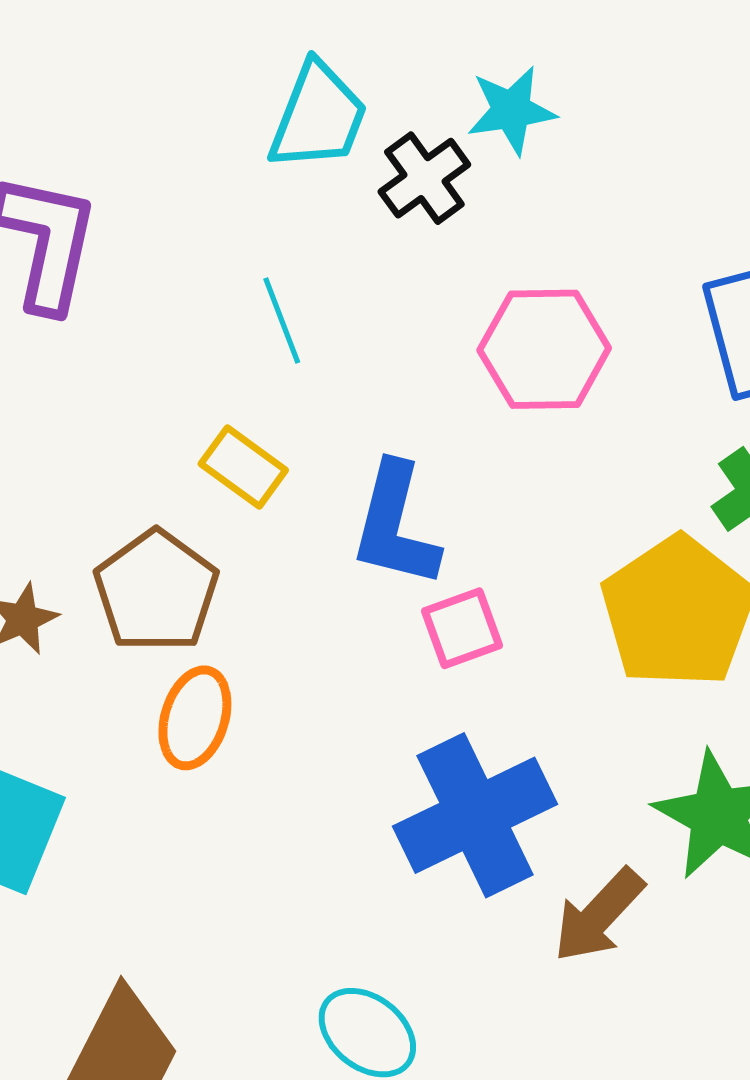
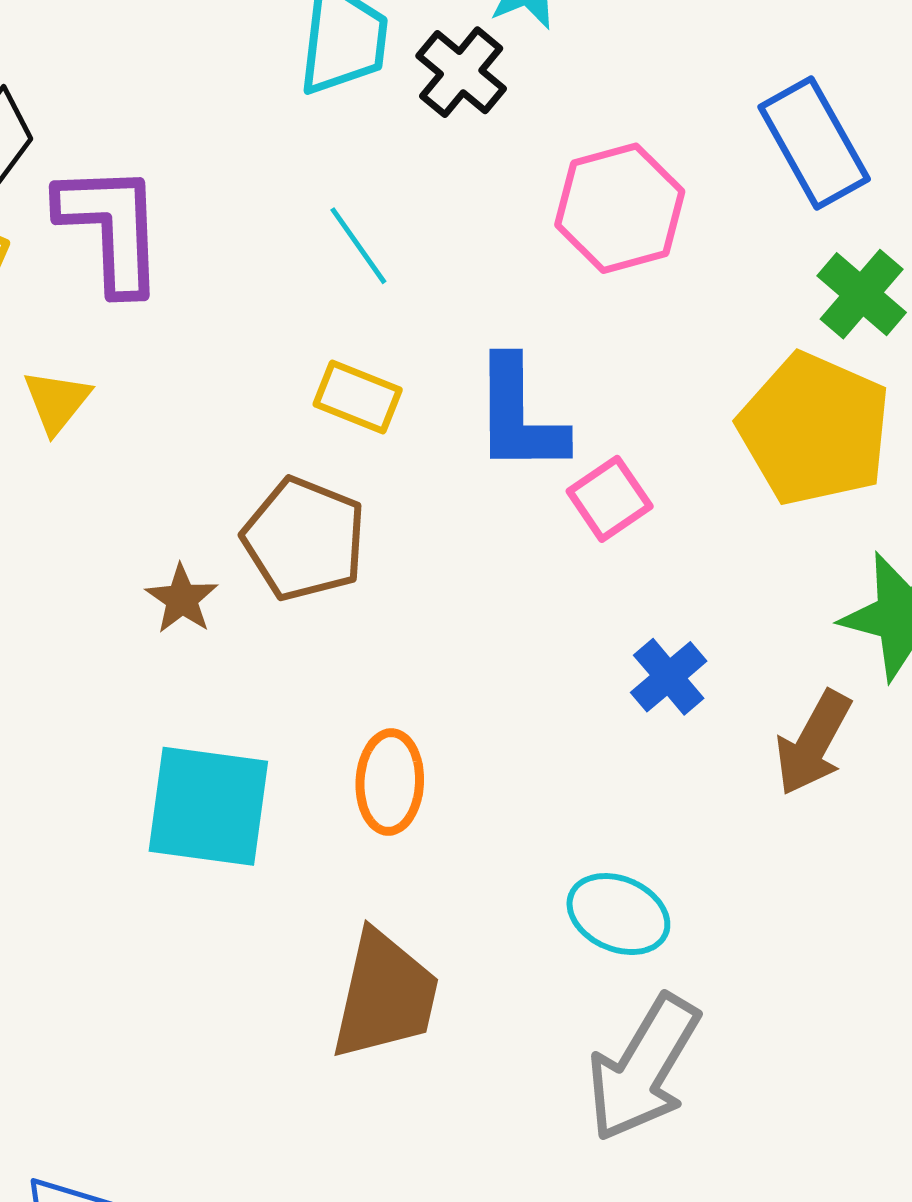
orange ellipse: (195, 718) -> (390, 782), moved
blue cross: (475, 815) -> (669, 677), size x0.5

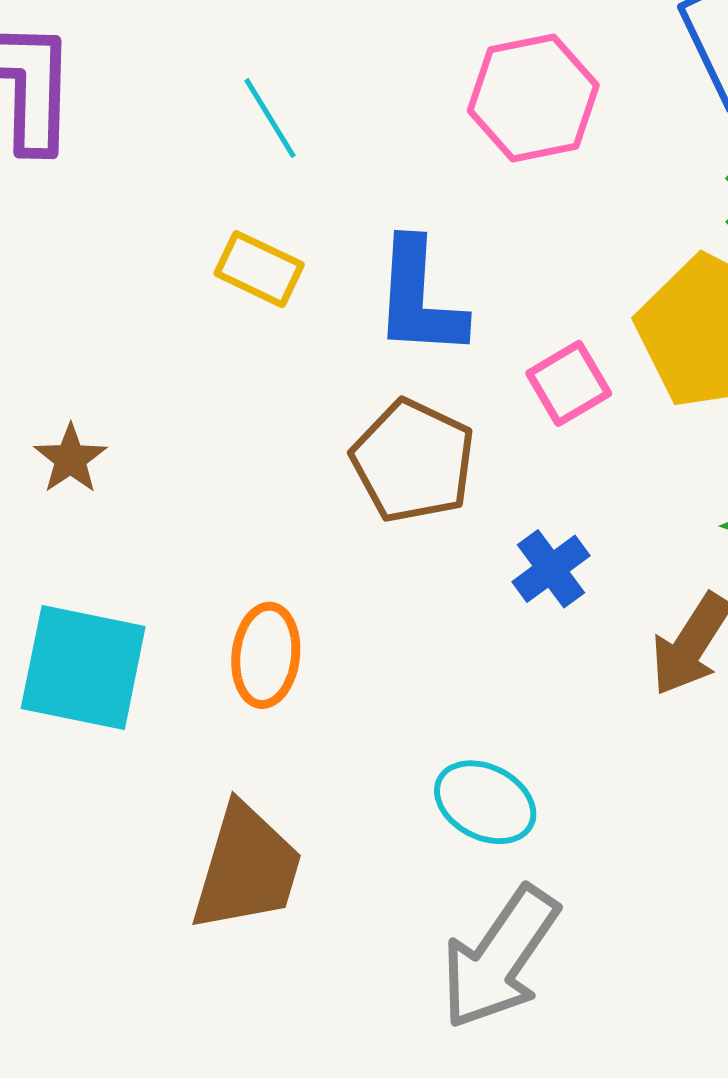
pink square: (610, 499) -> (569, 383), moved
brown pentagon: (304, 539) -> (413, 461), moved

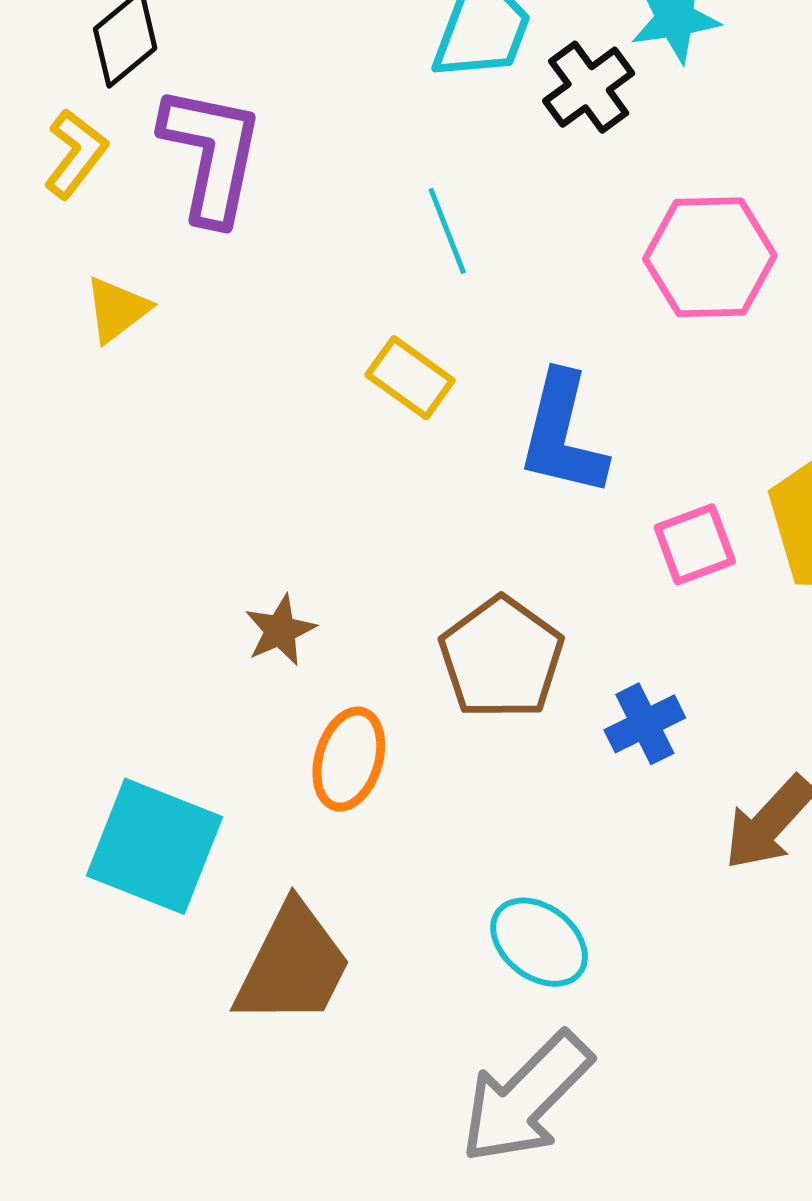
brown star: (70, 459) -> (280, 630), moved
brown pentagon: (413, 461) -> (501, 658), moved
cyan square: (83, 668) -> (155, 846), moved

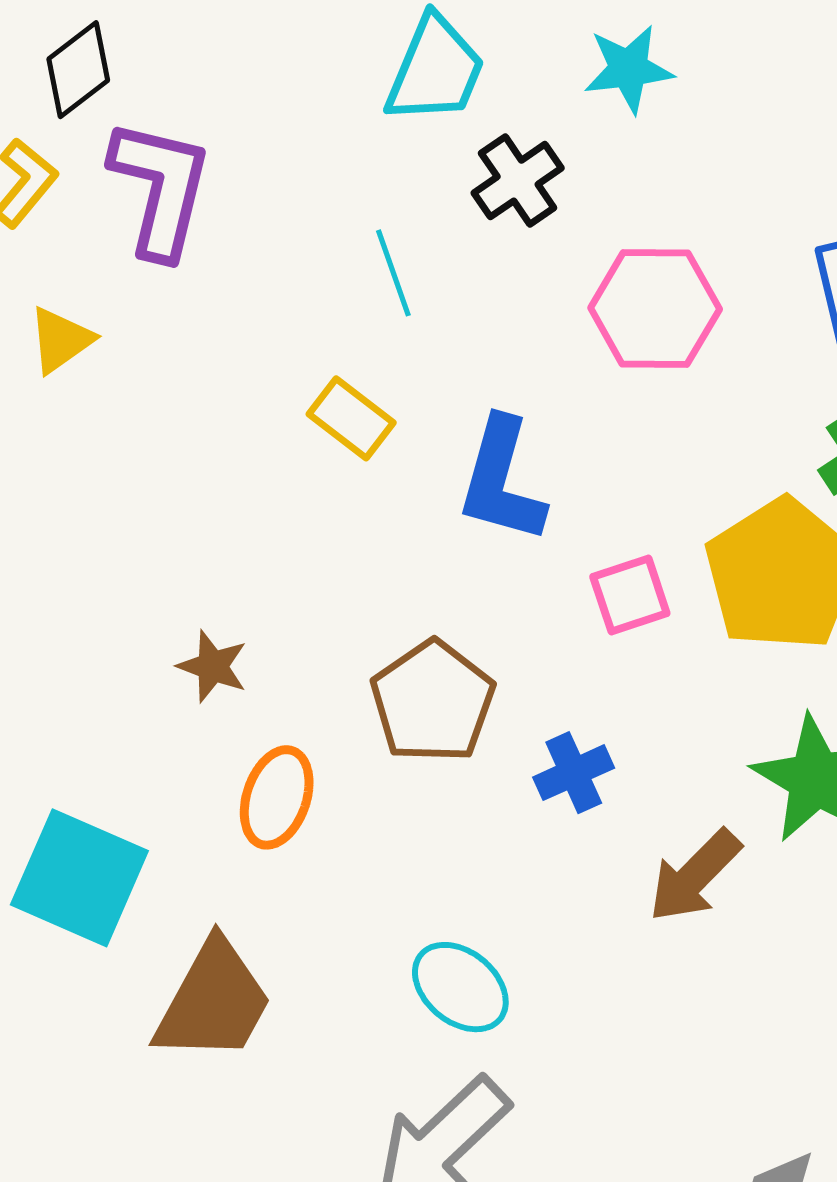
black cross: (589, 87) -> (518, 181), moved
brown star: (280, 630) -> (213, 666), turned -30

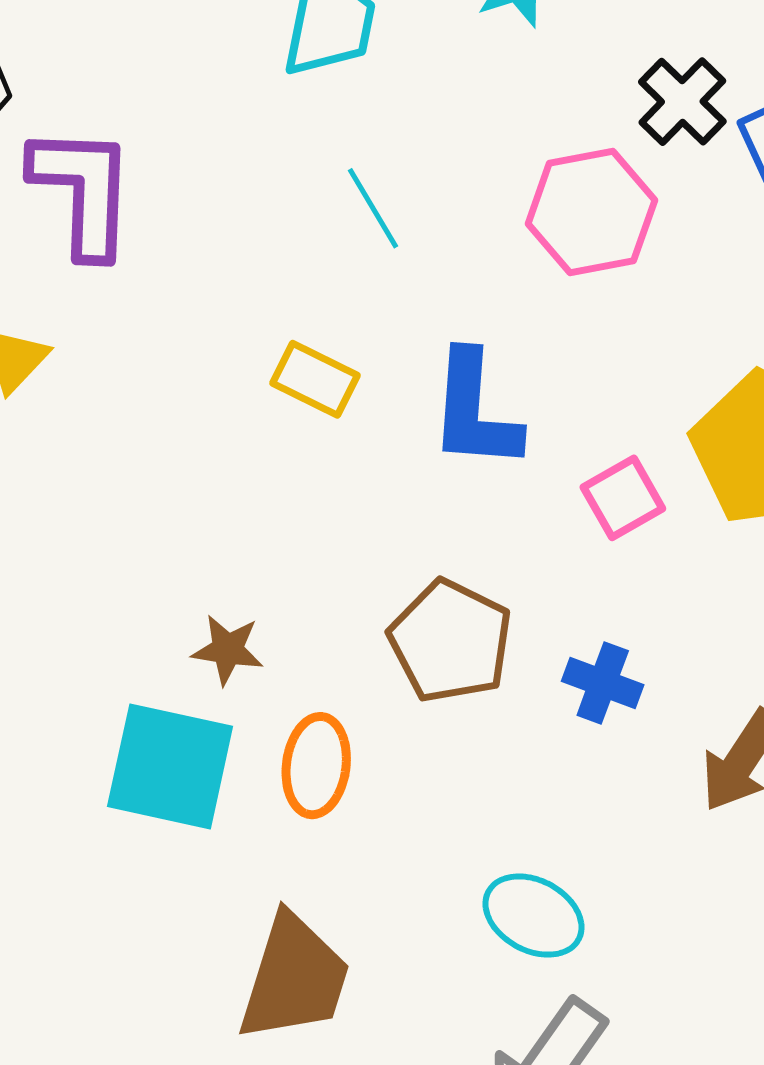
black cross: (518, 181) -> (682, 102), moved
cyan line: (393, 273) -> (373, 208), moved
blue cross: (574, 773) -> (603, 683), turned -34
cyan square: (79, 878) -> (170, 766), moved

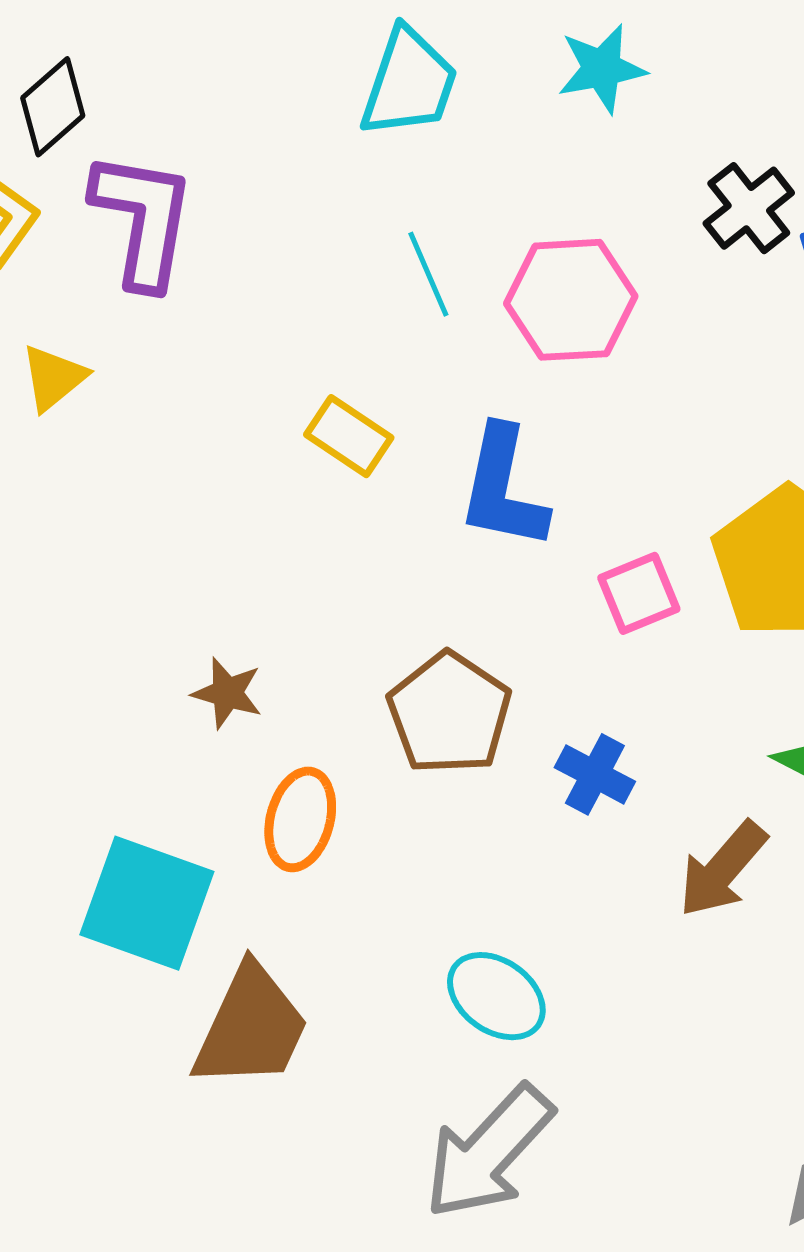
pink hexagon: (591, 212) -> (571, 300), moved
cyan square: (170, 766) -> (147, 903), moved

